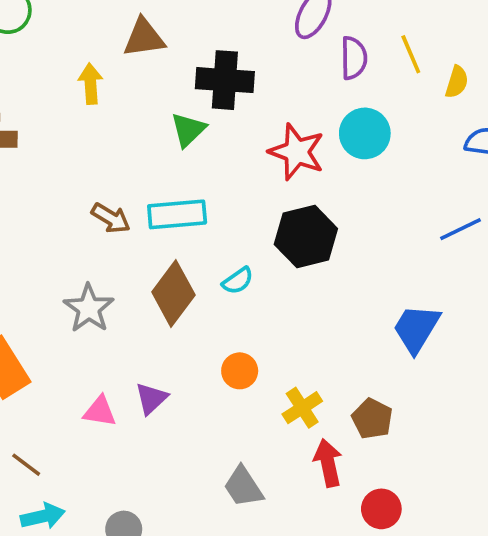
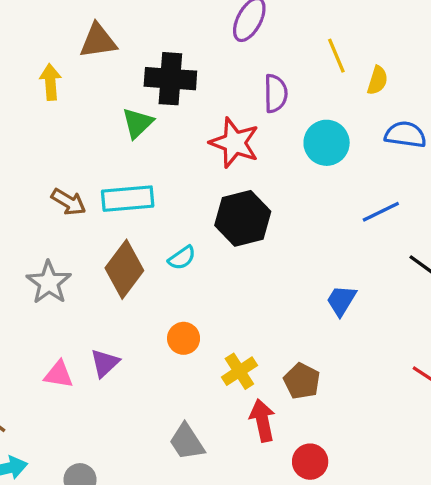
purple semicircle: (354, 58) -> (276, 93), moved
cyan circle: (365, 133) -> (327, 143), moved
blue trapezoid: (416, 329) -> (341, 301), size x0.7

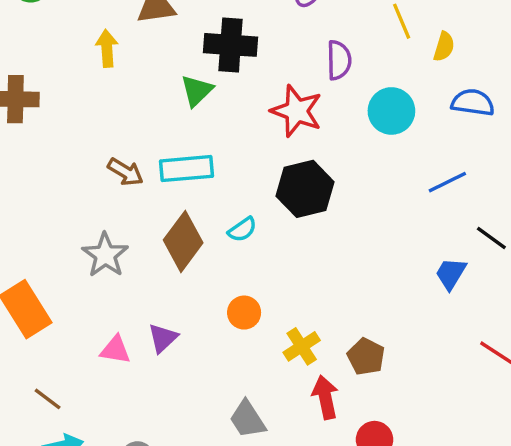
blue trapezoid: (341, 301) -> (451, 274), moved

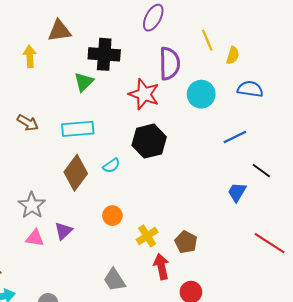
purple semicircle: (339, 60) -> (170, 64), size x1.4
brown arrow: (126, 172) -> (28, 123), moved
gray star: (105, 255) -> (32, 205), moved

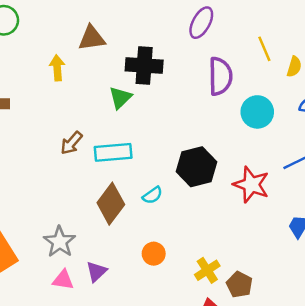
red star: (144, 94) -> (251, 185), moved
brown arrow: (28, 123) -> (71, 143), moved, turned 100
yellow cross: (147, 236) -> (207, 270), moved

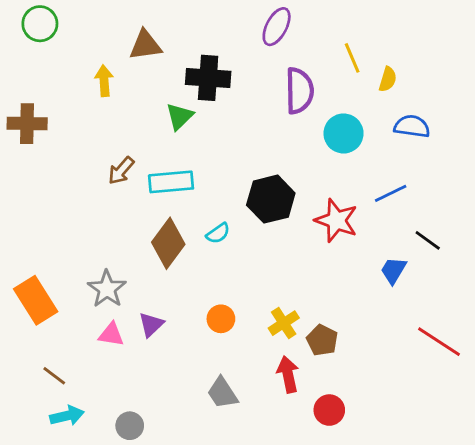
orange circle: (154, 254) -> (221, 319), moved

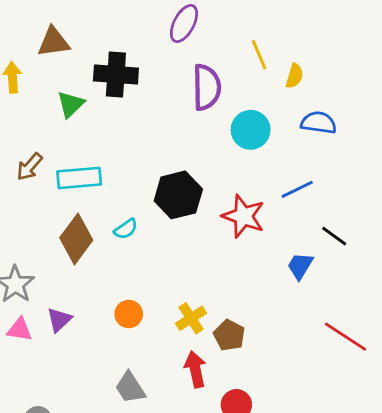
green triangle: (180, 116) -> (71, 104), moved

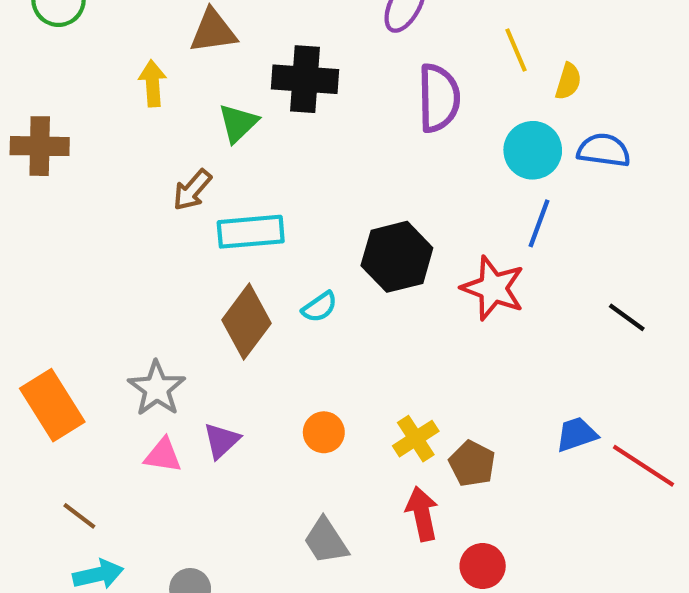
cyan circle: (251, 130) -> (533, 150), moved
brown arrow: (29, 167) -> (192, 190), moved
blue line: (297, 189) -> (539, 223), moved, turned -44
blue trapezoid: (300, 266) -> (577, 434), moved, turned 40

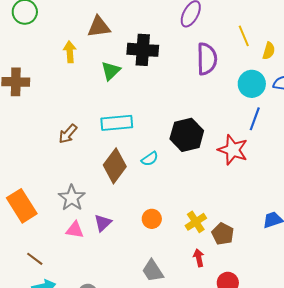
brown arrow: (192, 190) -> (68, 134), moved
red arrow: (422, 514) -> (199, 258), size x0.7

